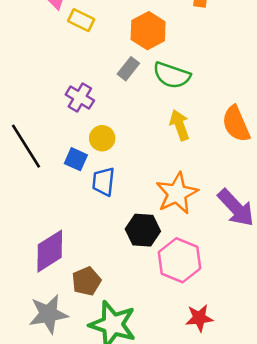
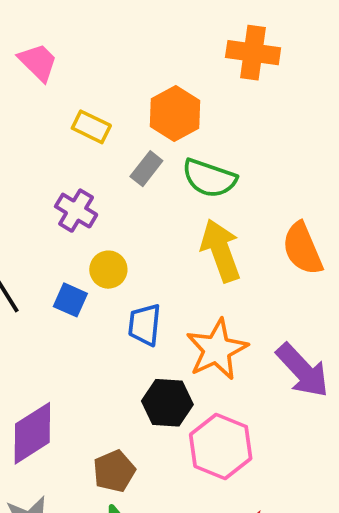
yellow rectangle: (81, 20) -> (91, 127), moved
yellow arrow: (180, 125) -> (221, 251), size x1.4
blue trapezoid: (103, 182) -> (145, 325), moved
brown pentagon: (86, 281) -> (114, 471), moved

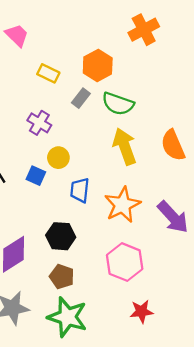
orange cross: (253, 53) -> (144, 30), turned -36
black hexagon: (167, 403) -> (61, 236), moved
brown pentagon: (114, 471) -> (62, 277), turned -30

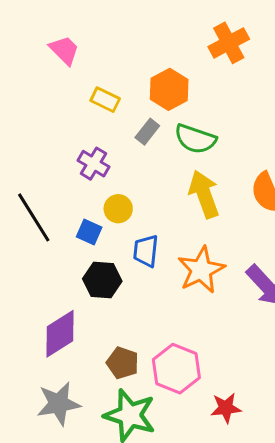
black hexagon: (61, 236) -> (102, 280), moved
pink hexagon: (125, 262) -> (176, 369), moved

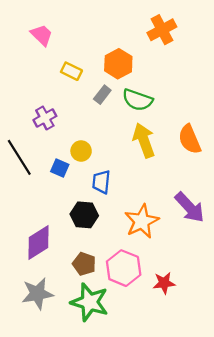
purple cross: (93, 164) -> (45, 118), moved, turned 30
orange star: (201, 270) -> (142, 221), moved
black hexagon: (102, 280) -> (84, 215), moved
red star: (226, 408) -> (164, 283), moved

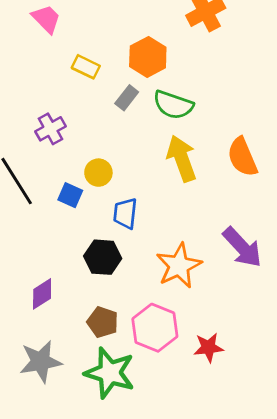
purple diamond: (38, 243) -> (42, 294), size x0.7

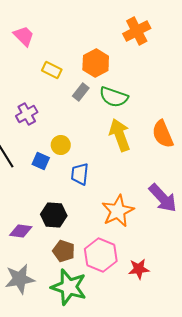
black hexagon: (103, 257) -> (54, 215), moved
purple diamond: (42, 294) -> (21, 231), turned 40

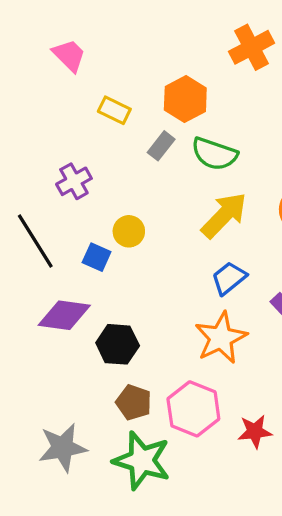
yellow arrow: (120, 135) -> (224, 215), turned 64
blue trapezoid: (80, 174) -> (229, 278), moved, turned 45
purple diamond: (21, 231) -> (64, 315), moved, size x1.4

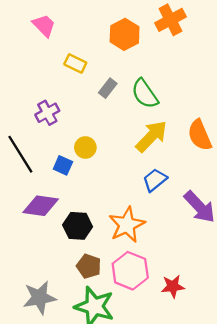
orange hexagon: (185, 99) -> (125, 34), moved
green semicircle: (214, 154) -> (145, 94), turned 36
orange star: (221, 338) -> (127, 225), moved

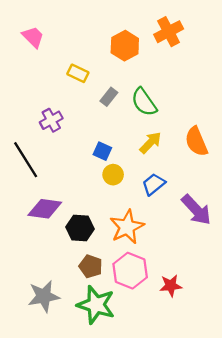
pink trapezoid: (44, 25) -> (33, 37), moved
yellow arrow: (151, 136) -> (150, 143), size x0.7
yellow circle: (85, 147) -> (113, 175), moved
blue square: (63, 165) -> (102, 151), moved

